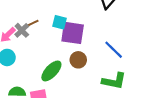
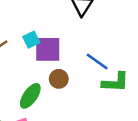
cyan square: (59, 22) -> (31, 40), turned -32
green L-shape: (114, 81) -> (115, 82), moved

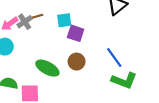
purple square: (48, 49) -> (76, 33), size x0.7
green ellipse: (30, 96) -> (47, 68), turned 65

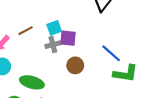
gray cross: (25, 22) -> (53, 45), moved, turned 32
green ellipse: (47, 68) -> (32, 82), moved

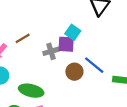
cyan square: (54, 28) -> (73, 32), moved, turned -32
blue line: (111, 53) -> (94, 65), moved

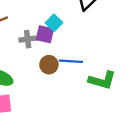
blue line: (94, 65) -> (71, 61), turned -45

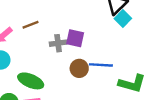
cyan square: (54, 23) -> (123, 18), moved

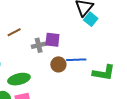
green ellipse: (31, 81) -> (19, 79), turned -30

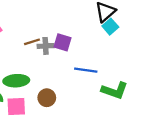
brown line: (14, 32) -> (32, 42), moved
brown circle: (58, 64) -> (47, 98), moved

